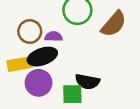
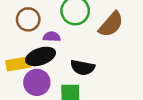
brown circle: (30, 31) -> (28, 19), moved
black semicircle: (87, 82) -> (83, 68), moved

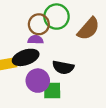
brown circle: (28, 19) -> (39, 24), moved
purple circle: (37, 82) -> (38, 81), moved

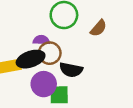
brown circle: (39, 24) -> (50, 53), moved
brown semicircle: (89, 29) -> (98, 28), size x0.7

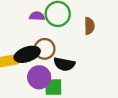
brown semicircle: (98, 28) -> (89, 26), turned -42
purple semicircle: (41, 40) -> (37, 16), moved

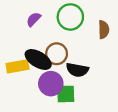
purple semicircle: (37, 16) -> (34, 19), moved, turned -48
black ellipse: (27, 54) -> (38, 59), turned 50

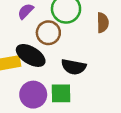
brown circle: (57, 54) -> (48, 33), moved
purple circle: (51, 84) -> (33, 95), moved

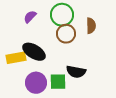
brown circle: (48, 33) -> (66, 34), moved
black semicircle: (74, 67) -> (76, 72), moved

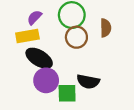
yellow rectangle: (16, 58) -> (27, 36), moved
purple circle: (36, 83) -> (46, 80), moved

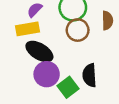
black semicircle: (88, 82) -> (89, 75), turned 75
green square: (67, 93) -> (68, 87), turned -36

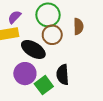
black ellipse: (39, 51) -> (33, 49), moved

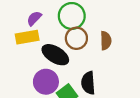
brown semicircle: (78, 26) -> (106, 41), moved

